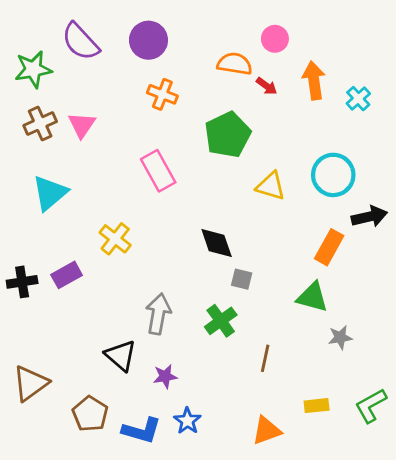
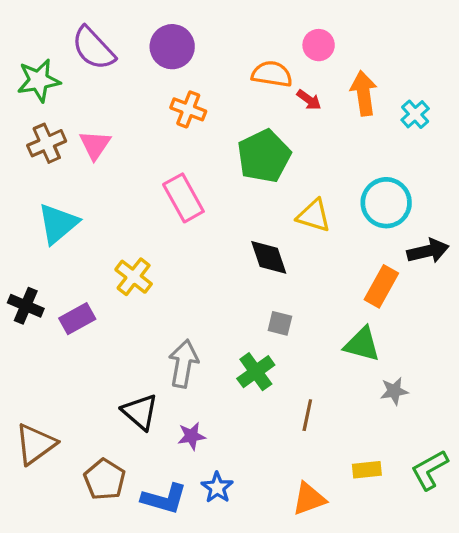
black diamond: (217, 243) -> (269, 257), moved
black cross: (22, 282) -> (26, 306), moved, turned 32

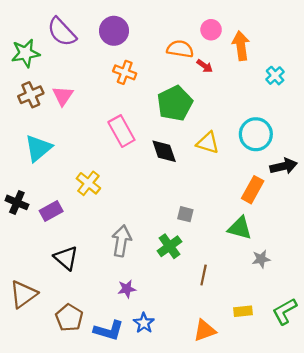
orange arrow: (364, 93) -> (241, 46), moved
black diamond: (269, 257) -> (164, 151), moved
black triangle: (140, 412) -> (66, 258), moved

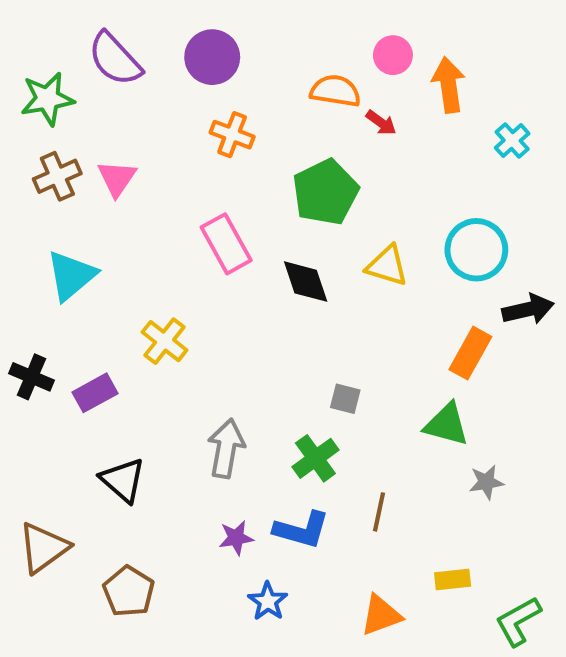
green L-shape: (285, 311) -> (518, 621), moved
blue L-shape: (109, 330) -> (302, 530), moved

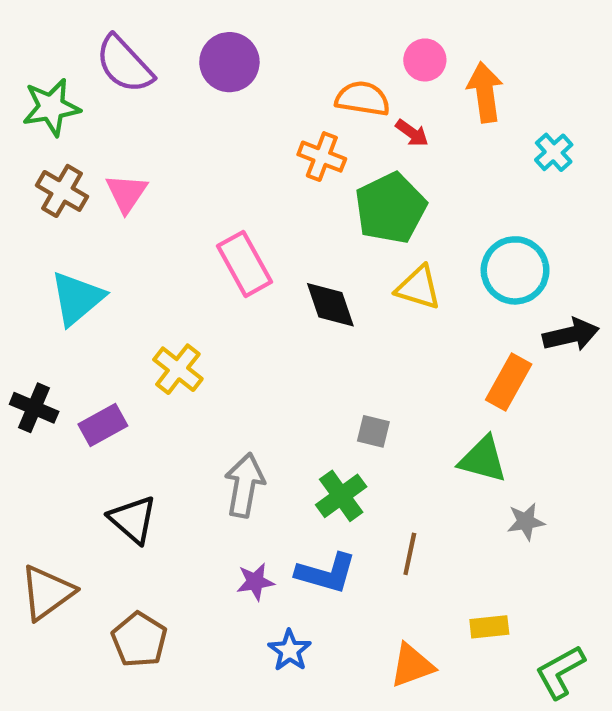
orange cross: (232, 135) -> (322, 157), moved
brown cross: (57, 176) -> (62, 191), turned -36
green pentagon: (325, 192) -> (391, 208), moved

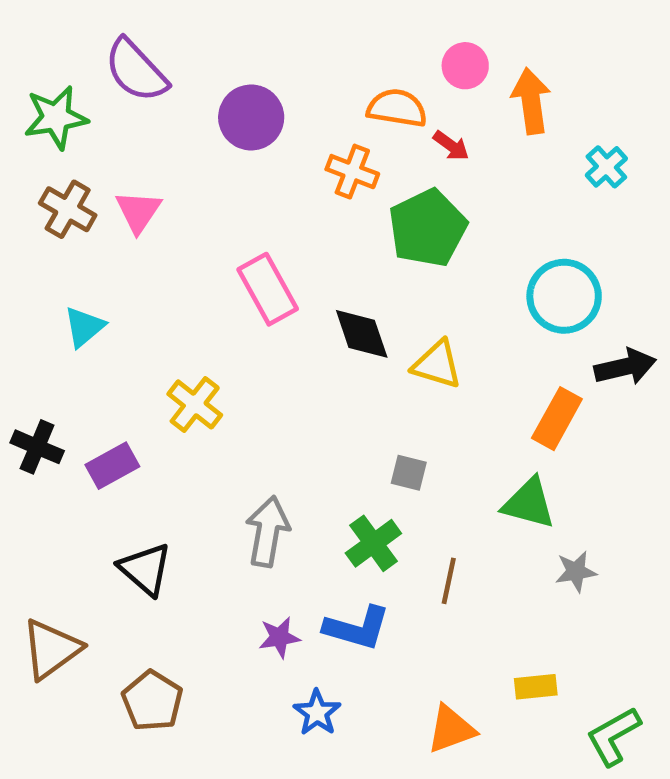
purple circle: (229, 62) -> (251, 117), moved
yellow triangle: (418, 288) -> (437, 364), moved
cyan triangle: (77, 298) -> (84, 327), size x0.7
brown line: (410, 554) -> (449, 581), moved

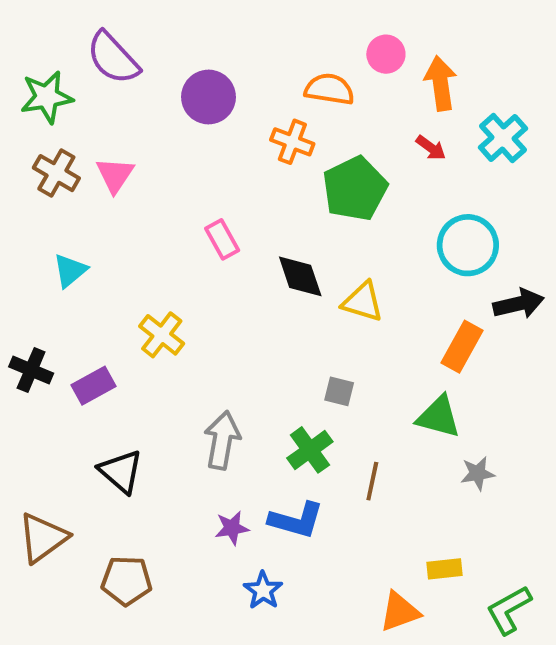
red arrow: (451, 146) -> (431, 148), moved
cyan cross: (606, 167) -> (503, 138), size x1.4
pink rectangle: (268, 289) -> (222, 239), size x0.7
brown pentagon: (152, 701) -> (127, 581), turned -30
orange triangle: (451, 729) -> (400, 612), moved

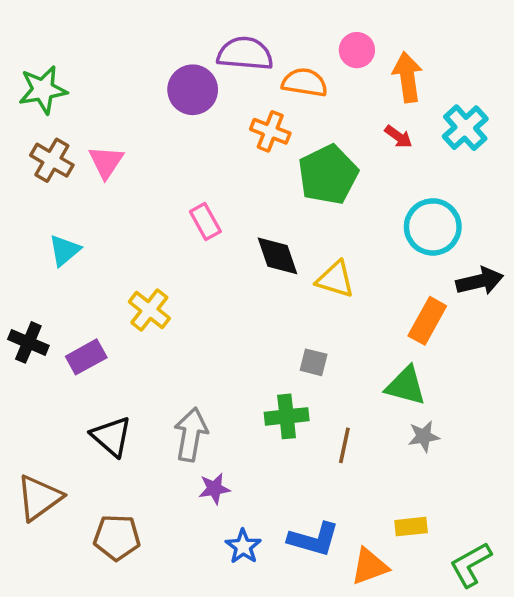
purple semicircle: (113, 58) -> (245, 54), moved, turned 138
gray arrow: (222, 440) -> (191, 435), moved
green cross: (310, 450) -> (287, 416), turned 30
gray star: (478, 473) -> (424, 436), moved
blue L-shape: (296, 520) -> (314, 539), moved

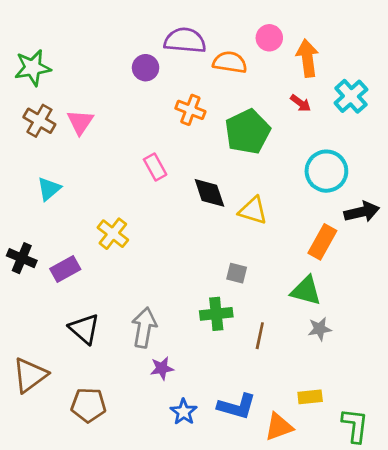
purple circle: (193, 90) -> (146, 68), size x0.7
orange cross: (270, 131) -> (190, 110), moved
green L-shape: (471, 564) -> (355, 425), turned 126

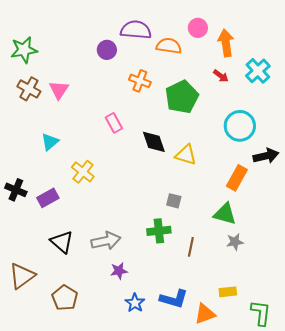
cyan triangle: (49, 189) -> (50, 142), moved
gray arrow: (144, 328) -> (106, 241), turned 68
brown pentagon: (88, 405) -> (65, 298), turned 30

